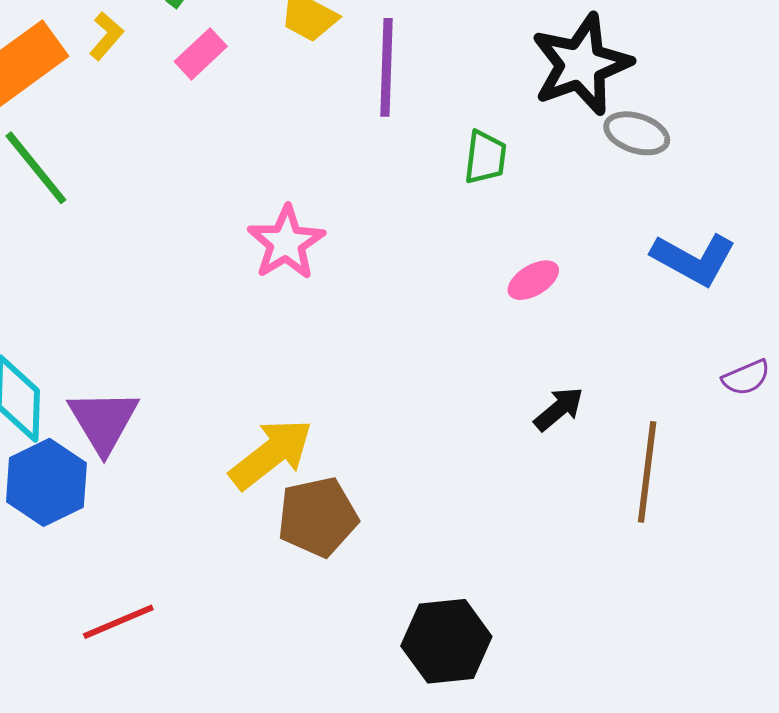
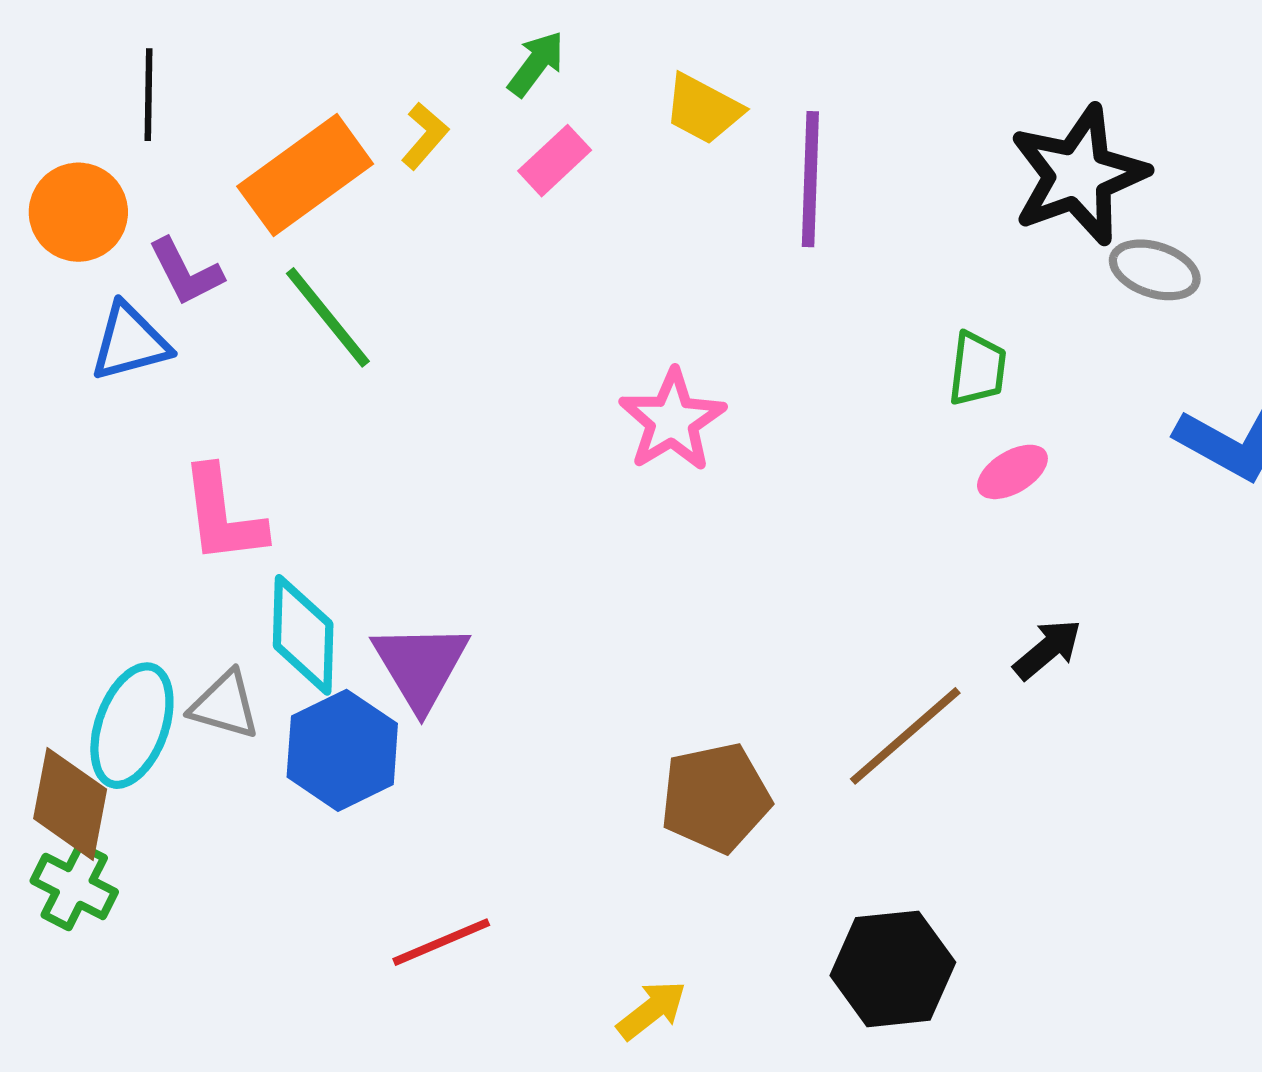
green trapezoid: (485, 157) -> (977, 369), moved
yellow arrow: (271, 454) -> (652, 1010), moved, size x0.6
brown line: (647, 472) -> (905, 736), moved, turned 42

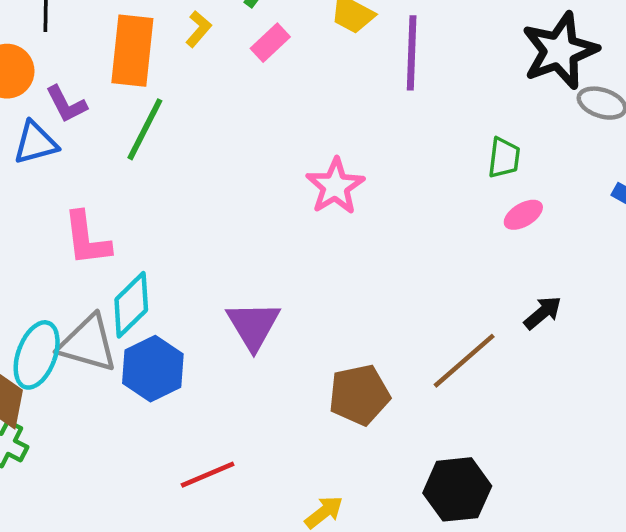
orange rectangle: (305, 175) -> (132, 51), turned -48
green line: (328, 317) -> (145, 129), turned 66
cyan diamond: (303, 635) -> (131, 305), turned 44
purple triangle: (421, 666) -> (253, 325), moved
gray triangle: (225, 705) -> (88, 344), size x1.5

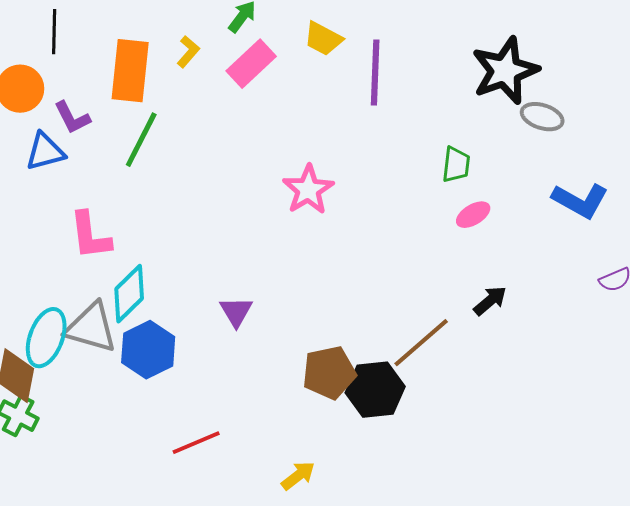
pink rectangle: (270, 43) -> (251, 64), size x1.4
purple triangle: (253, 325) -> (236, 312), size x0.7
black hexagon: (457, 489) -> (375, 390), moved

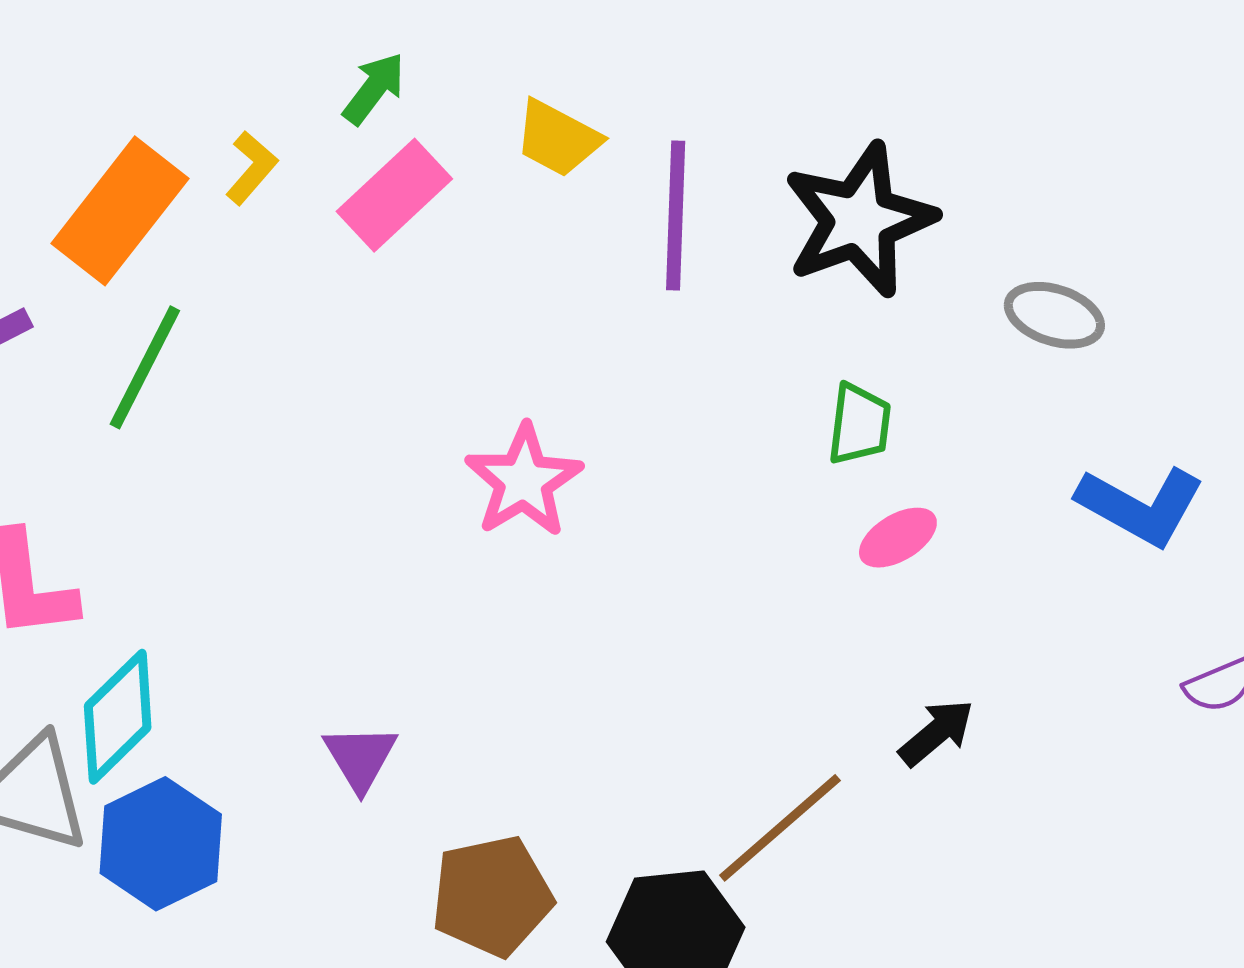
orange rectangle: (130, 71) -> (120, 211), turned 32
black star: (505, 71) -> (859, 220), moved
brown pentagon: (329, 373) -> (492, 896), moved

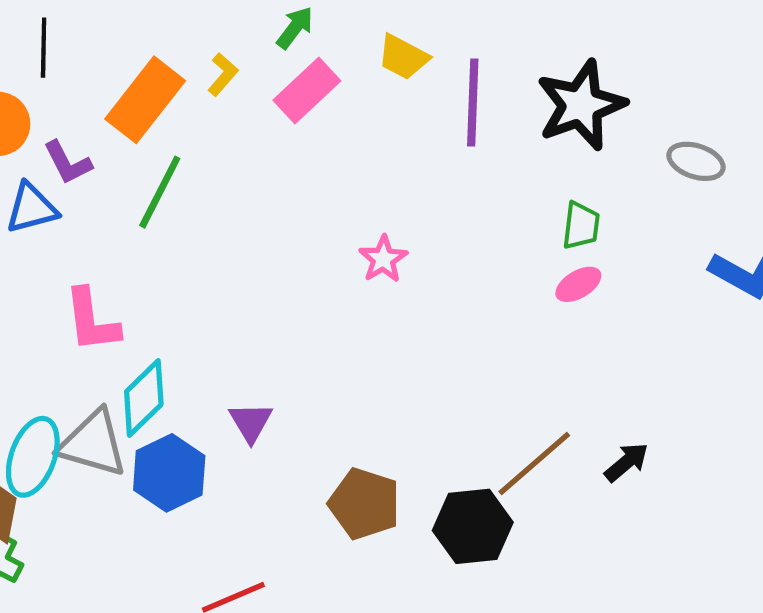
pink star: (524, 481) -> (383, 259), size x0.7
pink ellipse: (898, 538) -> (578, 284), moved
black arrow: (936, 733) -> (626, 462), moved
purple triangle: (360, 758) -> (251, 422), moved
brown pentagon: (492, 896) -> (364, 504), turned 30

